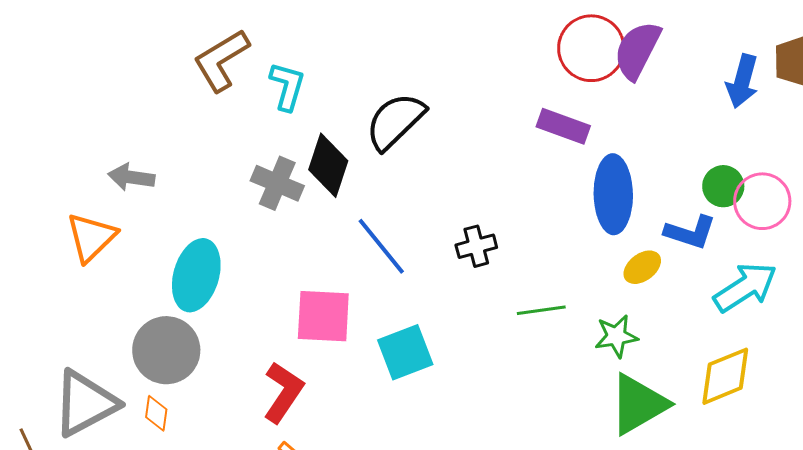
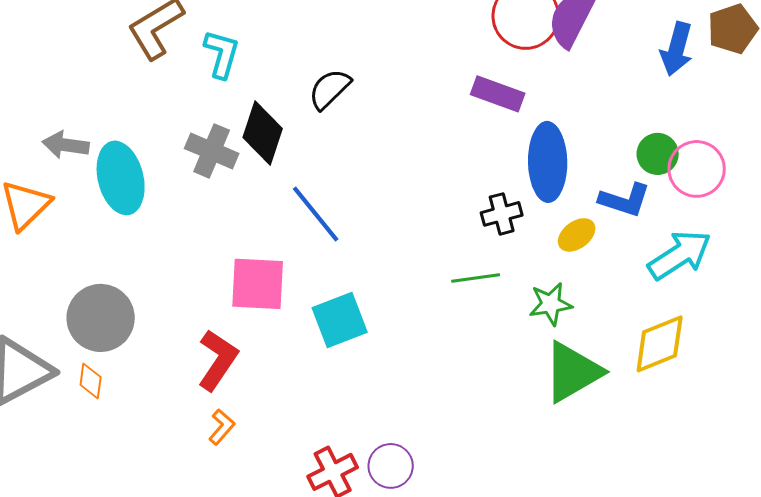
black semicircle: (395, 121) -> (330, 89), size x0.7
black cross: (476, 246) -> (502, 214), moved
cyan ellipse: (196, 275) -> (121, 178), moved, turned -30

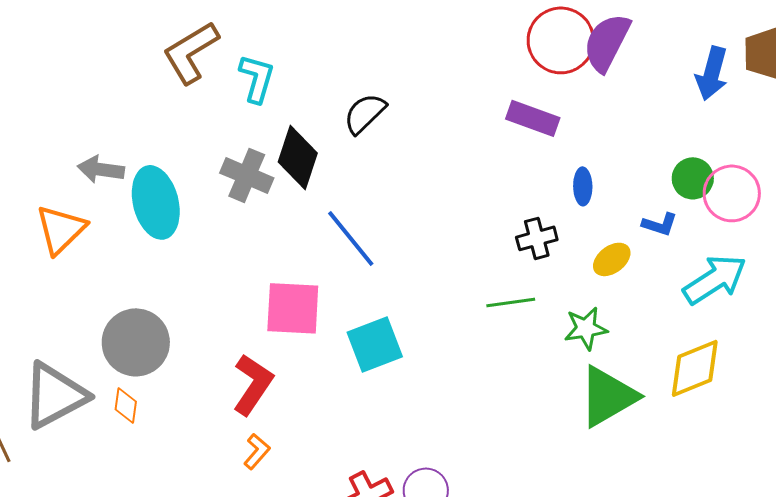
blue ellipse: (548, 162) -> (583, 186), size x0.5
blue L-shape: (625, 200) -> (660, 224), size x0.7

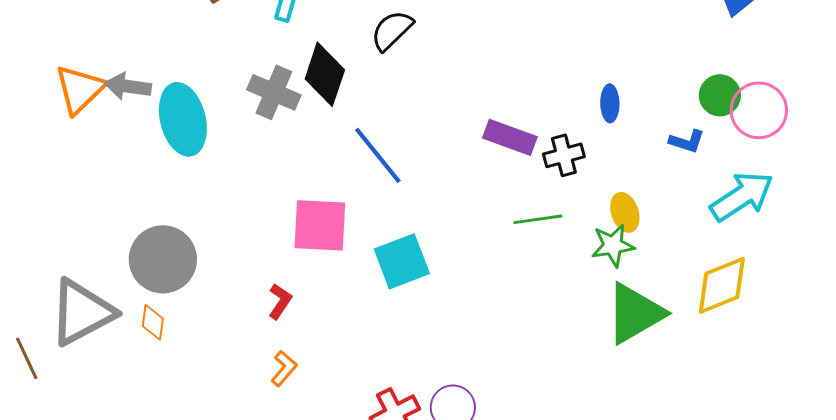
purple rectangle: (533, 118) -> (510, 137), moved
orange triangle: (61, 229) -> (80, 89), moved
yellow ellipse: (612, 259) -> (625, 212), moved, turned -72
red L-shape: (253, 384) -> (280, 301), size x0.6

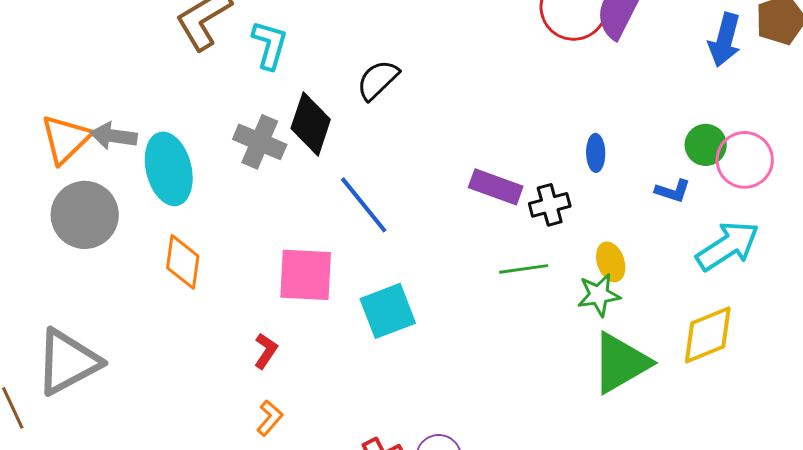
gray circle: (163, 259) -> (85, 215), moved
orange diamond: (153, 322) -> (183, 262), moved, size x1.5

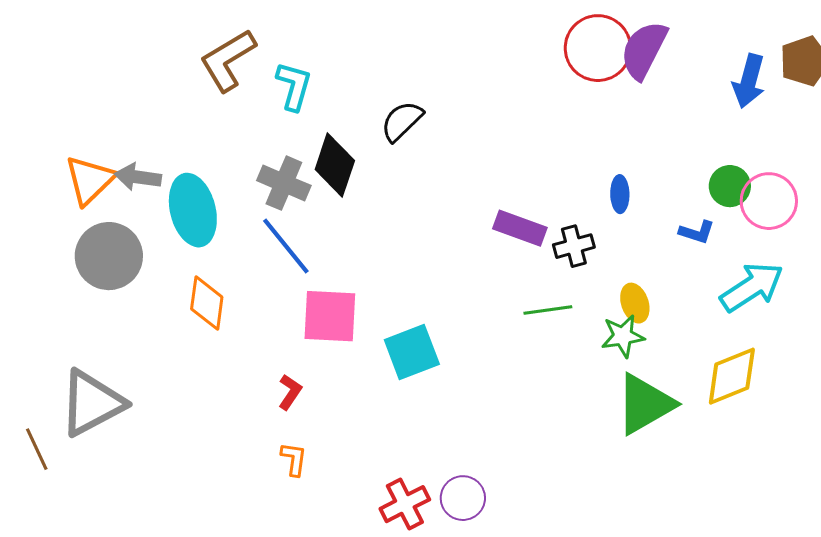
blue line: (364, 205) -> (286, 246), moved
orange L-shape: (270, 418) -> (294, 459), turned -33

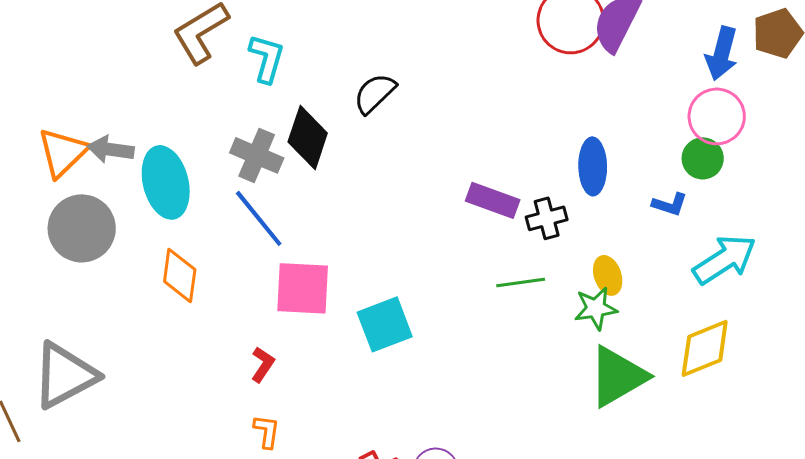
blue ellipse: (620, 194) -> (593, 166), size x1.5
pink circle: (769, 201) -> (717, 116), moved

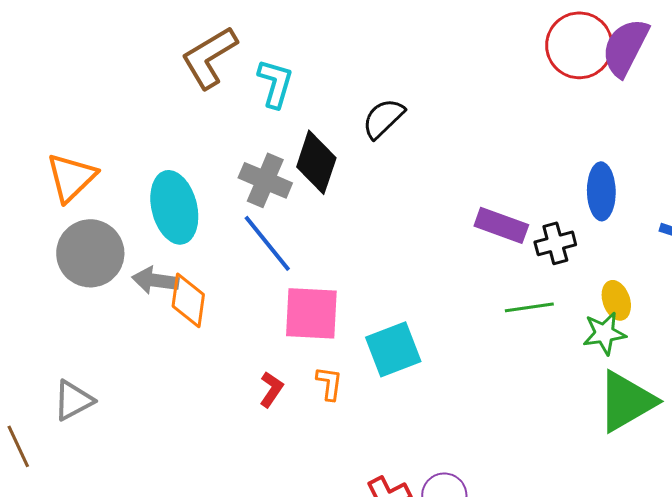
gray arrow: (111, 149) -> (155, 280), moved
gray triangle: (65, 375) -> (73, 400), size x0.6
orange L-shape: (267, 431) -> (329, 383), moved

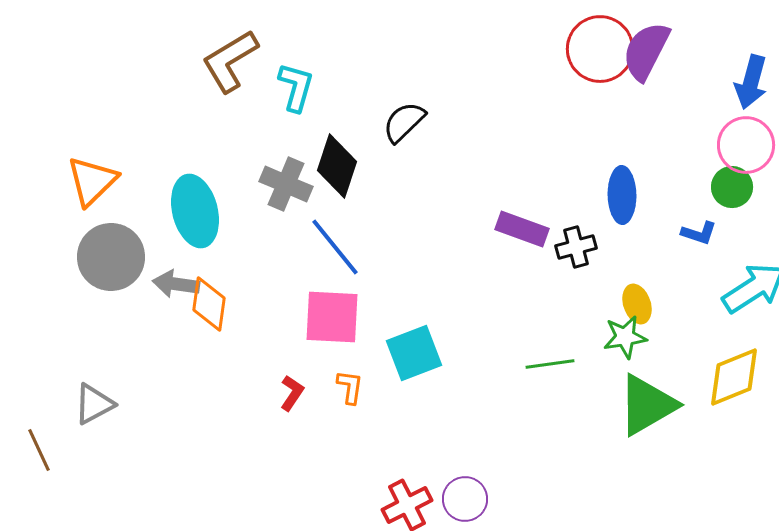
blue line: (267, 243) -> (335, 247), moved
green line: (529, 307) -> (550, 364), moved

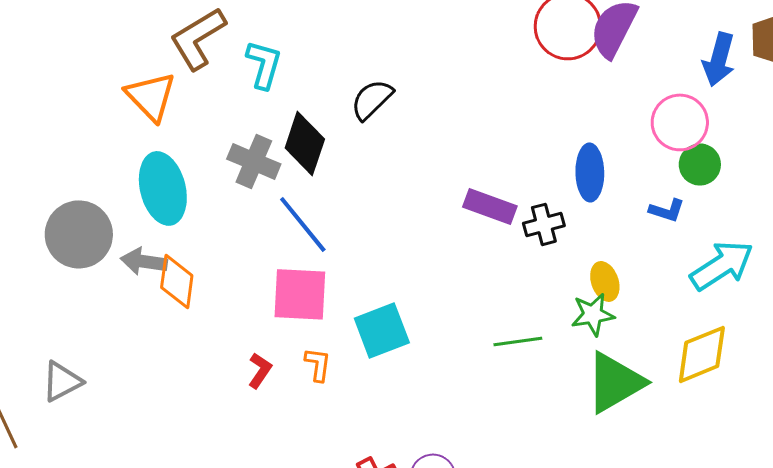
pink circle: (746, 145) -> (680, 122), moved
orange triangle: (92, 181) -> (151, 96), moved, turned -30

